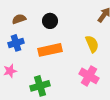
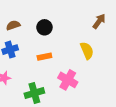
orange rectangle: (50, 50) -> (44, 57), size x0.6
pink cross: (89, 76) -> (68, 80), moved

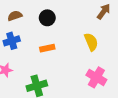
pink cross: (68, 80) -> (96, 77), moved

